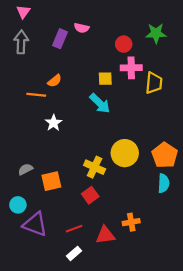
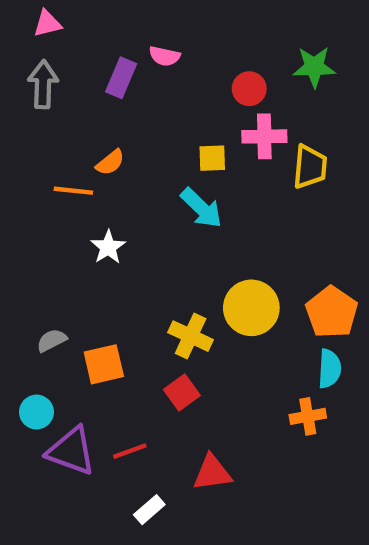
pink triangle: (23, 12) -> (47, 24), turned 40
orange cross: (131, 222) -> (308, 416), moved
red line: (74, 229) -> (130, 451), moved

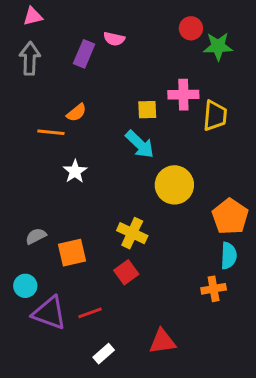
red circle: (249, 89) -> (191, 28), moved
yellow circle: (251, 308) -> (174, 185), moved
red triangle: (212, 473) -> (162, 342), moved

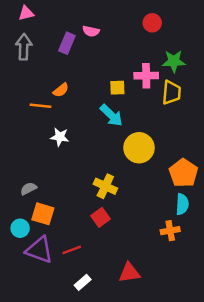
green star: (218, 46) -> (174, 61), moved
white star: (75, 171) -> (60, 137), turned -30
orange square: (72, 253) -> (43, 214), moved, turned 30

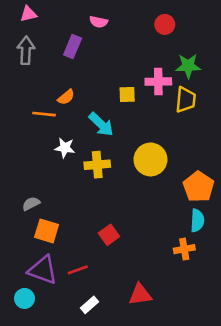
pink semicircle: (91, 31) -> (99, 22), moved
cyan arrow: (111, 115) -> (101, 124), moved
yellow cross: (105, 186) -> (97, 165), moved, turned -30
cyan circle: (20, 228) -> (25, 298), moved

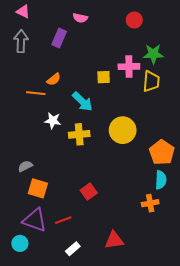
pink triangle: (28, 14) -> (23, 12), turned 40

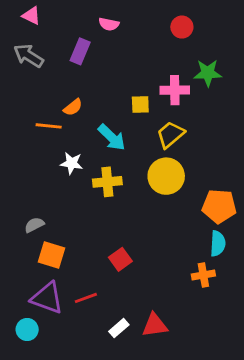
gray arrow: (21, 41) -> (29, 56), turned -60
yellow trapezoid: (151, 81) -> (170, 135), moved, turned -135
orange pentagon: (162, 152) -> (219, 206), turned -30
white rectangle: (73, 249) -> (119, 328), moved

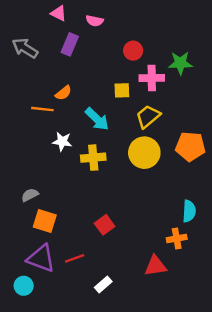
pink triangle: (31, 16) -> (58, 13), moved
red circle: (182, 27) -> (133, 51), moved
orange pentagon: (219, 206) -> (190, 146), moved
red triangle: (155, 325) -> (156, 266), moved

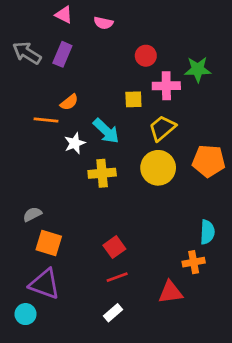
purple rectangle: (70, 44) -> (62, 54), moved
white star: (62, 141) -> (75, 143), moved, turned -30
red line: (75, 258) -> (117, 277), moved

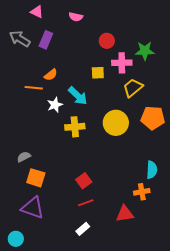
pink triangle: (64, 15) -> (37, 12), moved
yellow trapezoid: (162, 128) -> (133, 88), moved
cyan circle: (26, 314) -> (16, 239), moved

